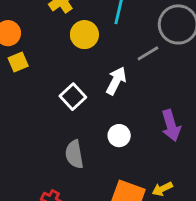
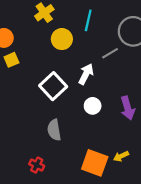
white square: (73, 97) -> (53, 86), size x1.4
white circle: (119, 136) -> (93, 106), moved

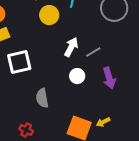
gray line: (110, 53) -> (93, 52), moved
white square: (53, 86) -> (19, 62), moved, turned 30

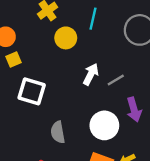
white square: (19, 62) -> (32, 91), turned 30
white circle: (77, 76) -> (104, 125), moved, size x1.6

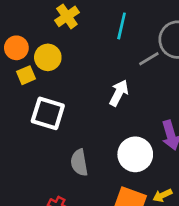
yellow circle: (66, 38) -> (48, 57), moved
gray line: (116, 80) -> (149, 59), moved

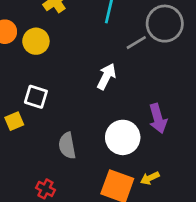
yellow square: (26, 75) -> (14, 121), moved
white square: (48, 113) -> (36, 97), size x0.7

